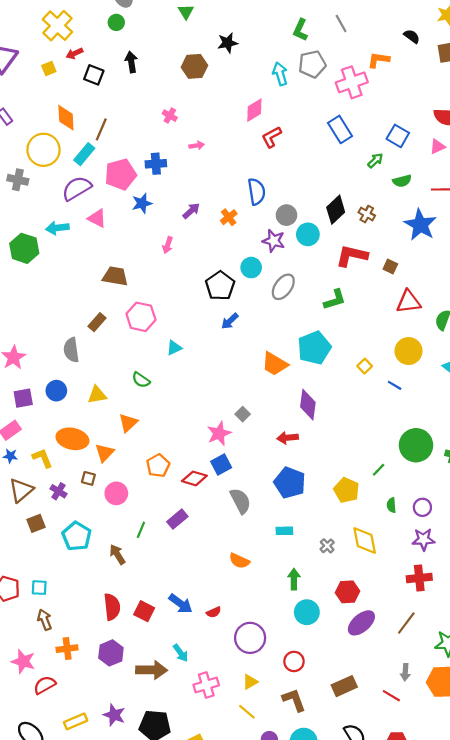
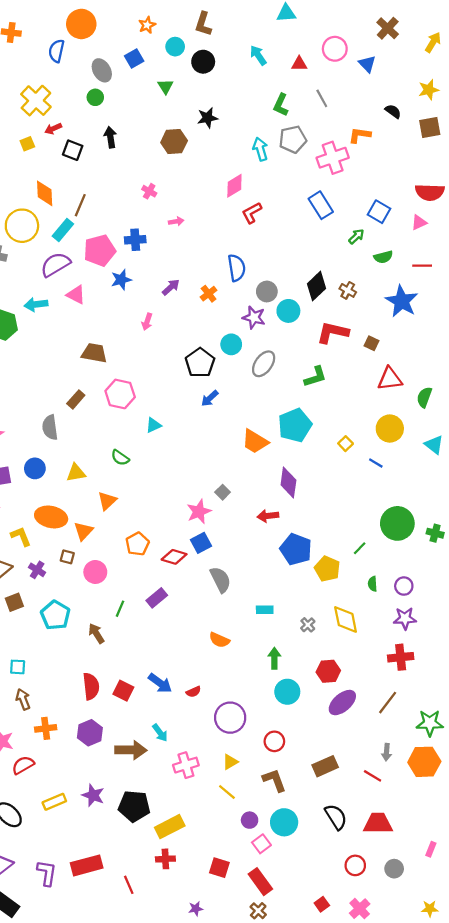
blue pentagon: (290, 483) -> (296, 549), moved

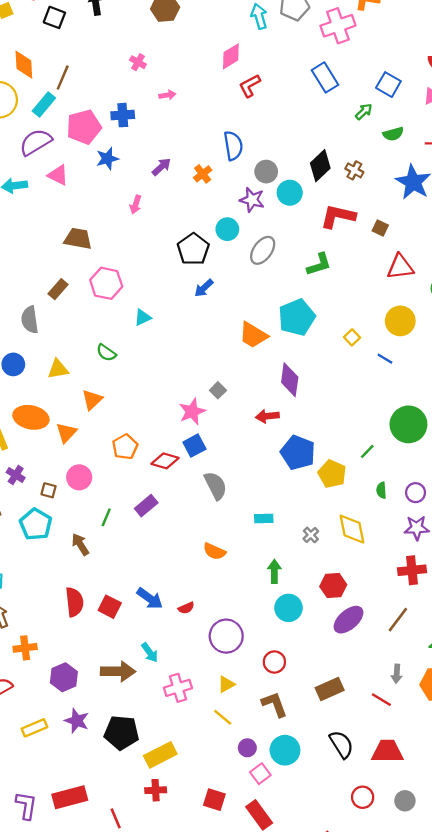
brown square: (67, 557) -> (49, 490), moved
purple hexagon: (90, 733) -> (64, 677), moved

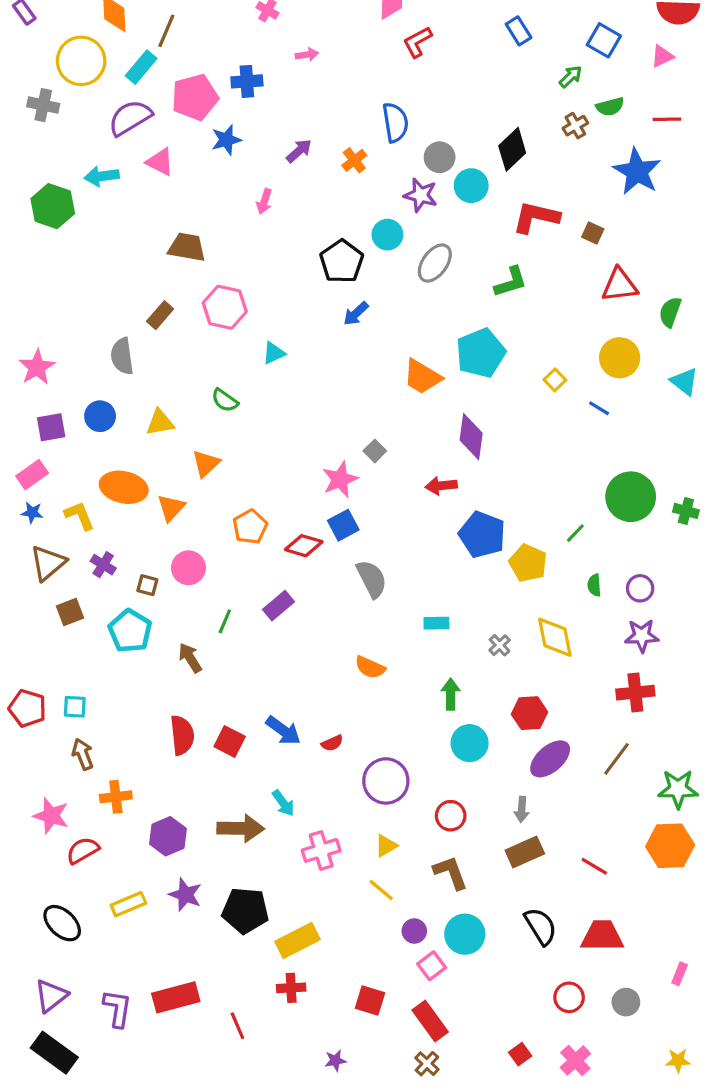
blue rectangle: (325, 77) -> (519, 31), size x0.7
brown cross: (354, 170) -> (575, 126), moved, turned 30
gray arrow: (397, 674) -> (522, 809), moved

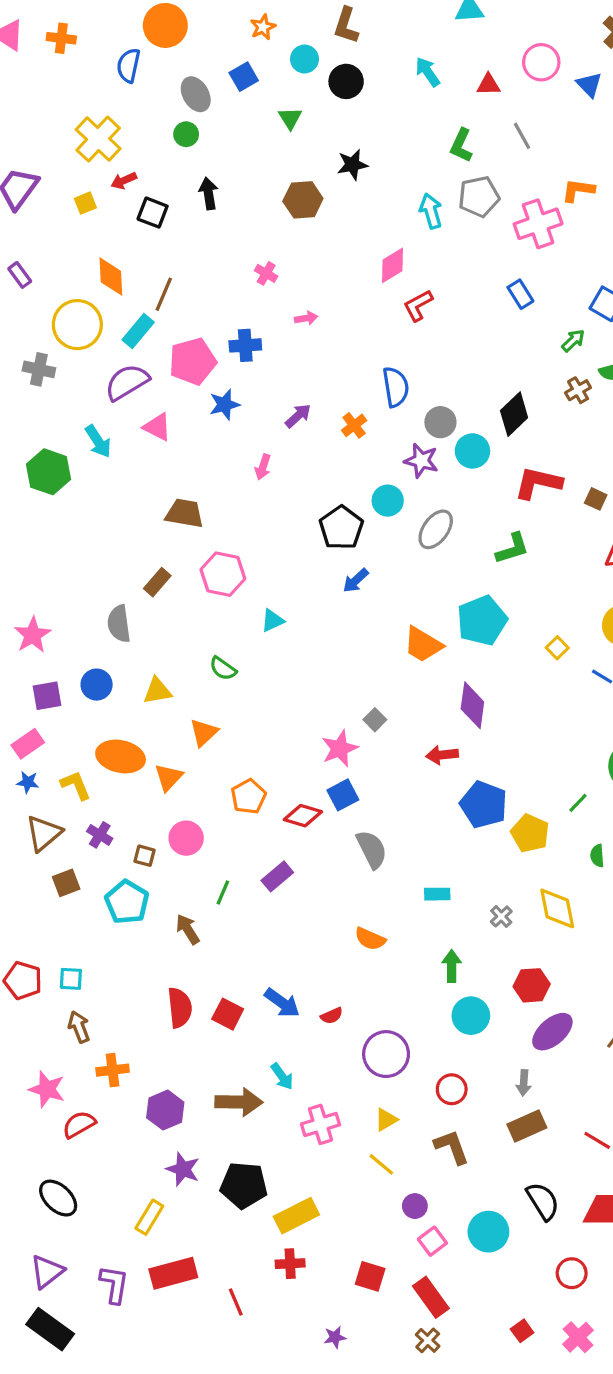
cyan arrow: (102, 176) -> (98, 441), turned -116
yellow rectangle: (128, 904) -> (149, 1217), moved, turned -36
cyan circle: (465, 934) -> (488, 1232), moved

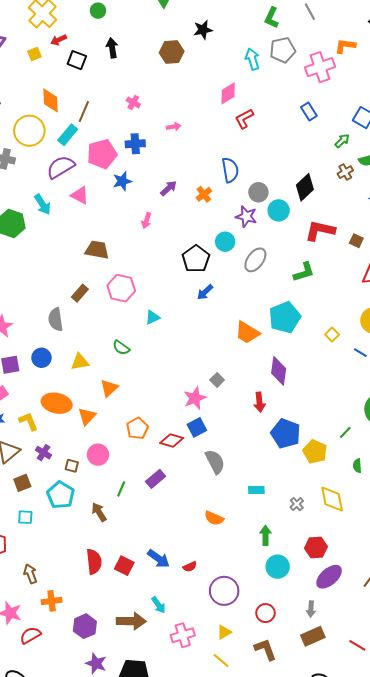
pink cross: (266, 273) -> (133, 102), moved
red arrow: (442, 755) -> (259, 402), turned -90
cyan square: (71, 979) -> (25, 517), moved

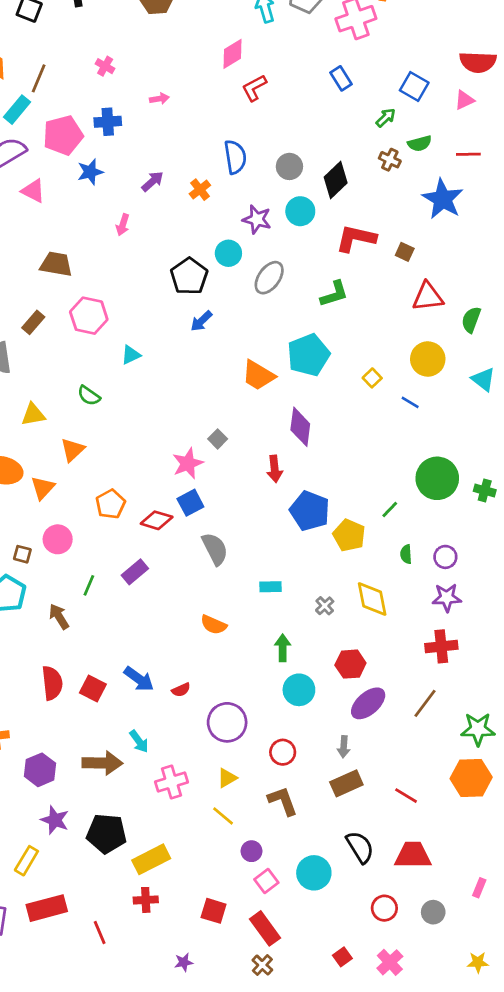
brown cross: (345, 172) -> (390, 160), turned -35
gray circle: (258, 192) -> (289, 166), moved

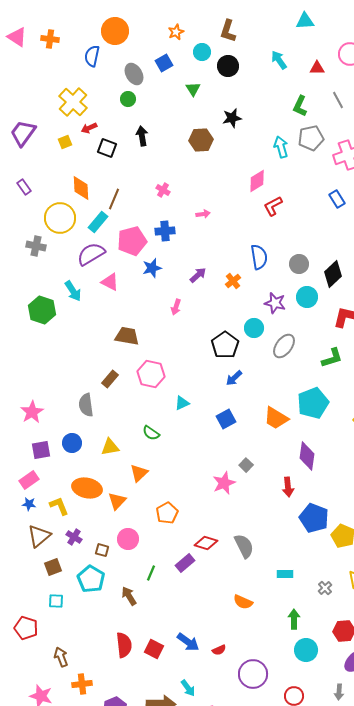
blue square: (190, 503) -> (226, 419), moved
red diamond: (157, 520) -> (206, 543), moved

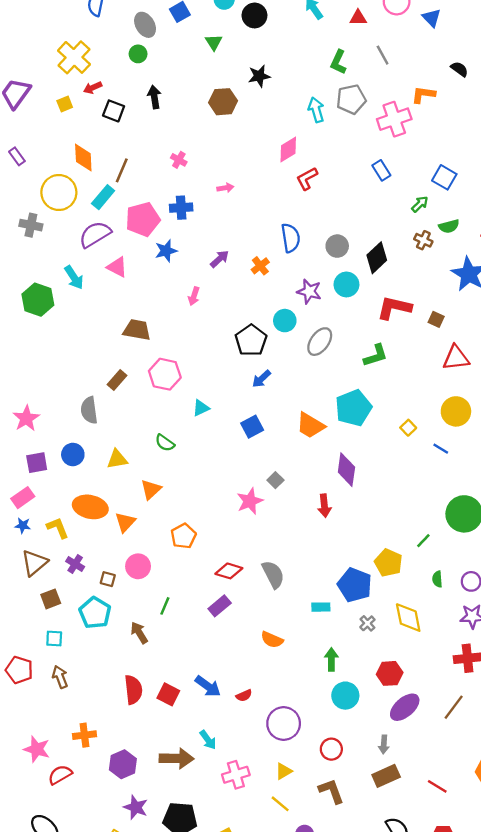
blue pentagon: (314, 518) -> (355, 585), moved
purple rectangle: (185, 563) -> (220, 606), moved
brown arrow: (61, 657) -> (60, 677), moved

